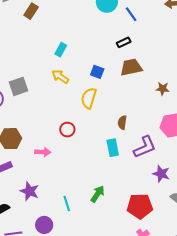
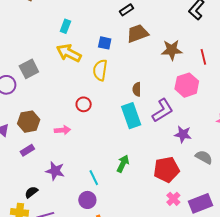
yellow arrow: (60, 77) -> (69, 53), size x1.4
brown star: (163, 89) -> (172, 50), size x1.5
cyan rectangle: (113, 148) -> (131, 116), size x1.4
purple circle: (44, 225) -> (87, 200), moved

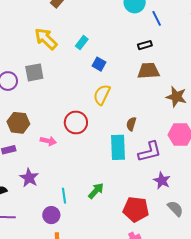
blue square: (105, 43) -> (99, 64), moved
yellow arrow: (69, 53) -> (46, 39), moved
red circle: (84, 104) -> (76, 122), size x1.5

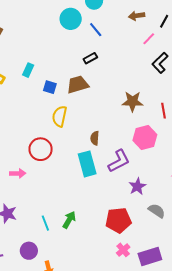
brown trapezoid: (149, 71) -> (78, 84), moved
purple star: (162, 181) -> (137, 186), turned 30
green arrow: (96, 191) -> (69, 220), moved
purple circle: (51, 215) -> (29, 251), moved

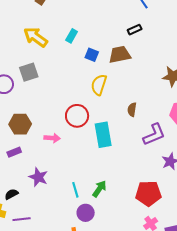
cyan rectangle: (87, 164) -> (103, 135), moved
purple circle: (29, 251) -> (86, 213), moved

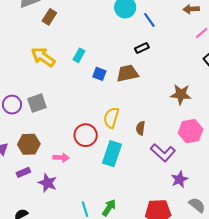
gray square: (29, 72) -> (37, 103), moved
yellow semicircle: (99, 85) -> (111, 118), moved
purple L-shape: (154, 134) -> (163, 153), turned 65
cyan rectangle: (103, 135) -> (112, 154), turned 30
purple star: (38, 177) -> (48, 183), moved

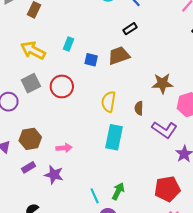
brown star: (181, 94) -> (162, 83), moved
gray square: (37, 103) -> (31, 83), moved
red circle: (86, 135) -> (62, 86), moved

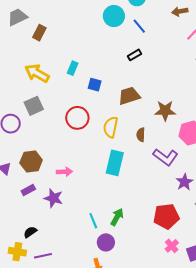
brown trapezoid: (119, 56) -> (129, 96), moved
red circle: (62, 86) -> (77, 118), moved

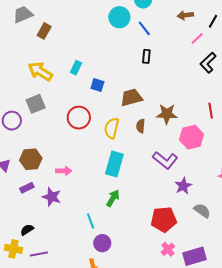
black rectangle: (135, 55) -> (146, 56), moved, turned -56
brown semicircle: (141, 135) -> (141, 126), moved
green arrow: (117, 217) -> (113, 198), moved

